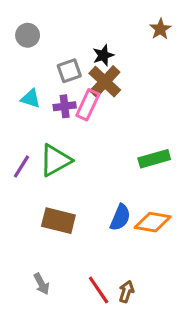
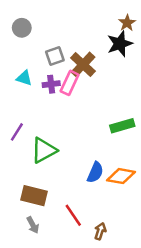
black star: (103, 55) -> (120, 44), moved, size x1.5
green triangle: (55, 160) -> (44, 150), moved
brown rectangle: (58, 221) -> (34, 196), moved
red line: (99, 290) -> (73, 215), moved

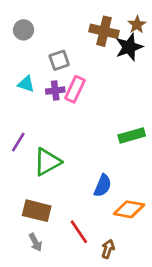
brown cross: (83, 65) -> (104, 31), moved, turned -30
orange diamond: (121, 176) -> (129, 209), moved

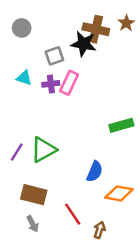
black star: (129, 47) -> (84, 44), moved, turned 30
purple line: (18, 142) -> (17, 152), moved

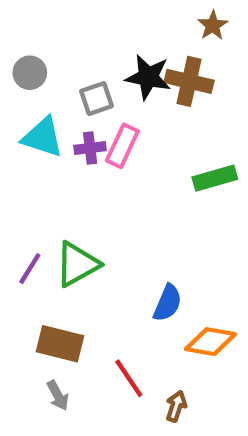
brown star: (126, 23) -> (213, 25), moved
gray circle: (22, 28) -> (30, 73), moved
brown cross: (96, 29) -> (189, 81), moved
cyan triangle: (24, 78) -> (43, 137), size x1.5
green rectangle: (121, 125) -> (215, 178), moved

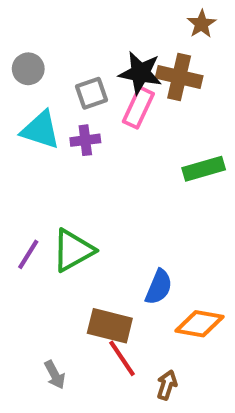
pink rectangle: (122, 146) -> (138, 108), moved
brown rectangle: (60, 344) -> (110, 326), moved

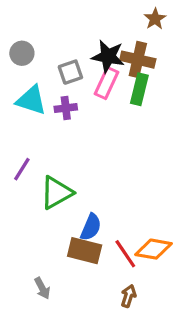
green rectangle: (204, 169) -> (139, 89), moved, turned -60
purple line: (28, 254) -> (22, 169), moved
blue semicircle: (159, 287) -> (91, 227), moved
red line: (122, 358) -> (125, 254), moved

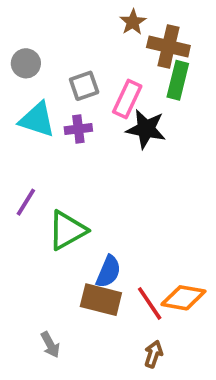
brown star: (155, 19) -> (133, 22), moved
black star: (108, 56) -> (146, 129), moved
brown cross: (138, 60) -> (168, 46), moved
green rectangle: (139, 89) -> (178, 80), moved

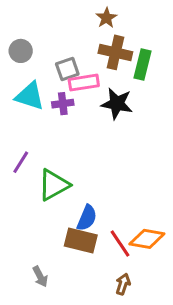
brown cross: (168, 46) -> (115, 52), moved
pink rectangle: (127, 99) -> (84, 83), moved, turned 56

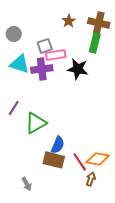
brown star: (106, 18) -> (69, 21), moved
brown cross: (115, 52) -> (99, 23), moved
purple cross: (63, 104) -> (42, 69), size x1.5
brown arrow: (123, 284) -> (91, 179), moved

